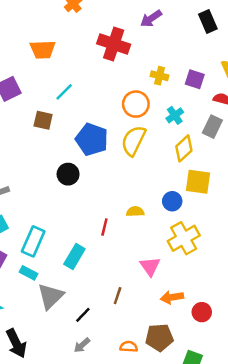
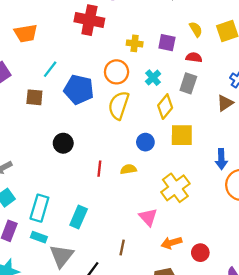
blue pentagon: (92, 139) -> (79, 90), moved
blue circle: (172, 201) -> (145, 142), moved
red line: (104, 227) -> (99, 169), moved

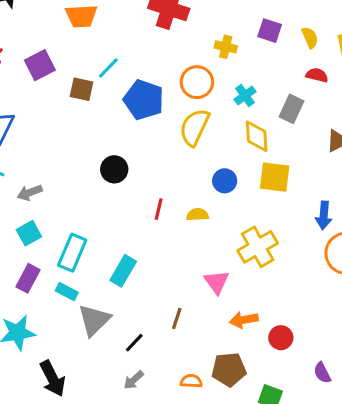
purple square: (167, 43) -> (270, 31), moved
red semicircle: (194, 57) -> (317, 75), moved
brown square: (34, 97) -> (82, 89), moved
yellow diamond: (165, 107) -> (257, 136), turned -50

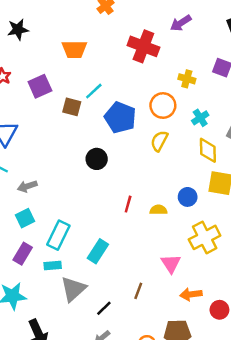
yellow semicircle: (195, 127) -> (159, 141), size x0.7
black circle: (114, 169) -> (97, 159), moved
blue circle: (225, 181) -> (188, 197), moved
cyan rectangle: (67, 292) -> (53, 265), turned -35

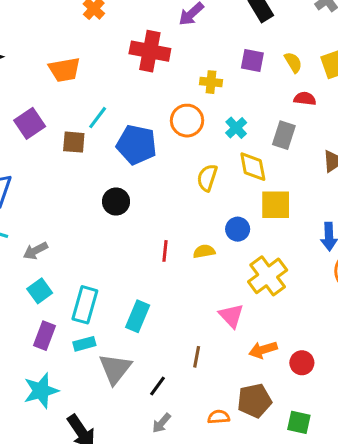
yellow semicircle: (159, 141) -> (207, 178), moved

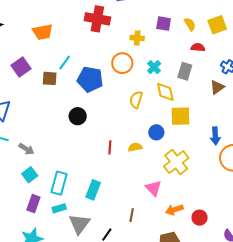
gray arrow: (35, 251) -> (26, 149), turned -119

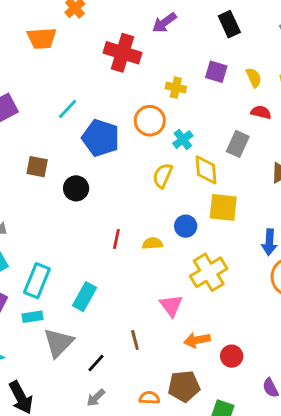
orange trapezoid: (43, 32) -> (42, 38), moved
cyan cross: (154, 67) -> (183, 139), moved
brown square: (50, 78) -> (37, 167), moved
brown line: (132, 215) -> (135, 340), turned -32

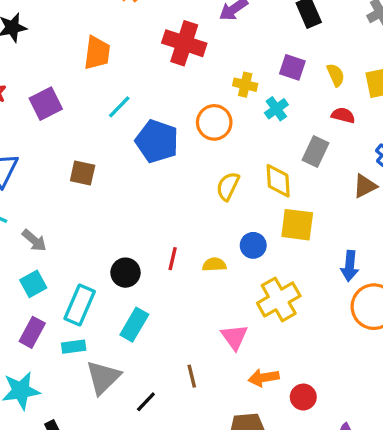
orange trapezoid: (42, 38) -> (97, 53), moved, turned -80
cyan cross: (183, 139) -> (276, 109), moved
black circle: (76, 188) -> (125, 273), moved

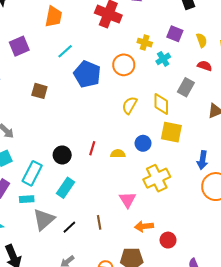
black line: (146, 402) -> (69, 227), moved

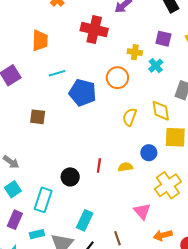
cyan line: (65, 51) -> (57, 73), turned 35
cyan rectangle: (66, 188) -> (85, 220), moved
cyan rectangle: (27, 199) -> (37, 234), moved

